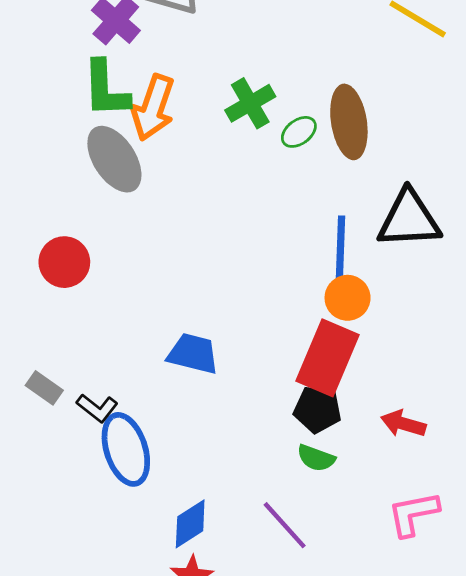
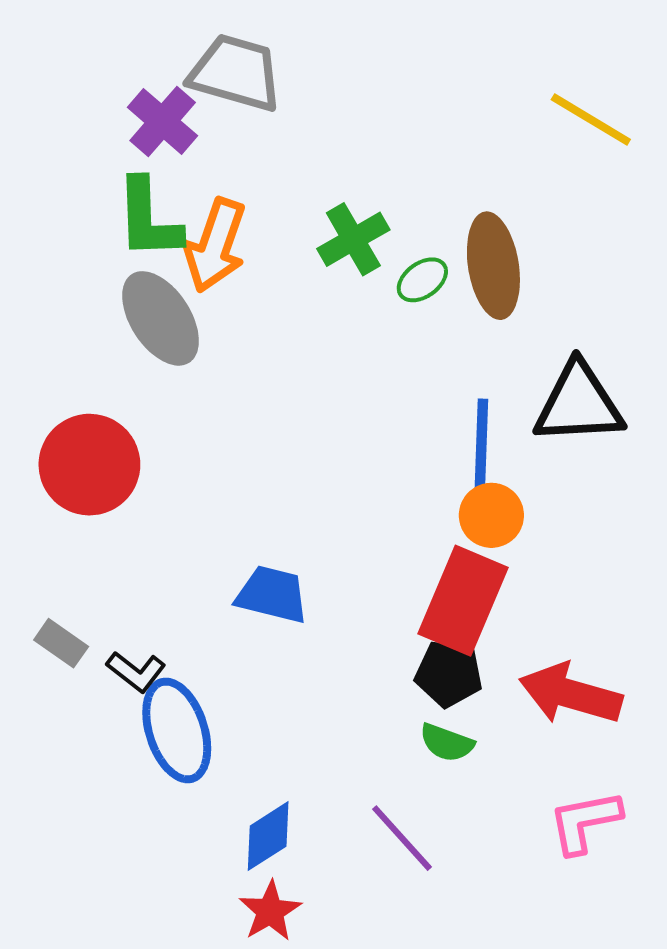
red circle: (64, 262) -> (89, 465), size x1.4
red arrow: (403, 424) -> (571, 694), size x1.6

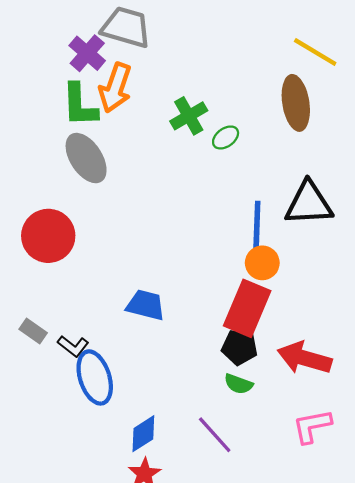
orange arrow: (215, 245) -> (115, 88), moved
brown ellipse: (493, 266) -> (296, 103), moved

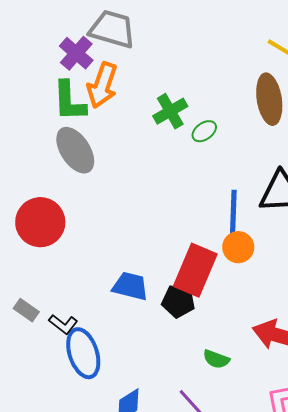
red rectangle: (247, 308) -> (195, 270), moved
black pentagon: (240, 347) -> (178, 301), moved

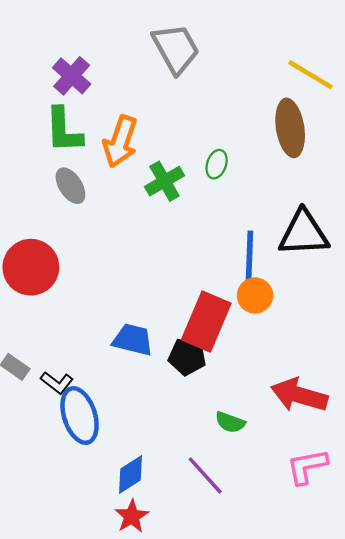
gray trapezoid: (112, 29) -> (176, 49), moved, turned 45
orange arrow: (102, 85) -> (120, 142), moved
green cross: (170, 111) -> (164, 181), moved
green ellipse: (204, 131) -> (217, 164), turned -35
gray ellipse: (75, 150) -> (70, 186), size x0.7

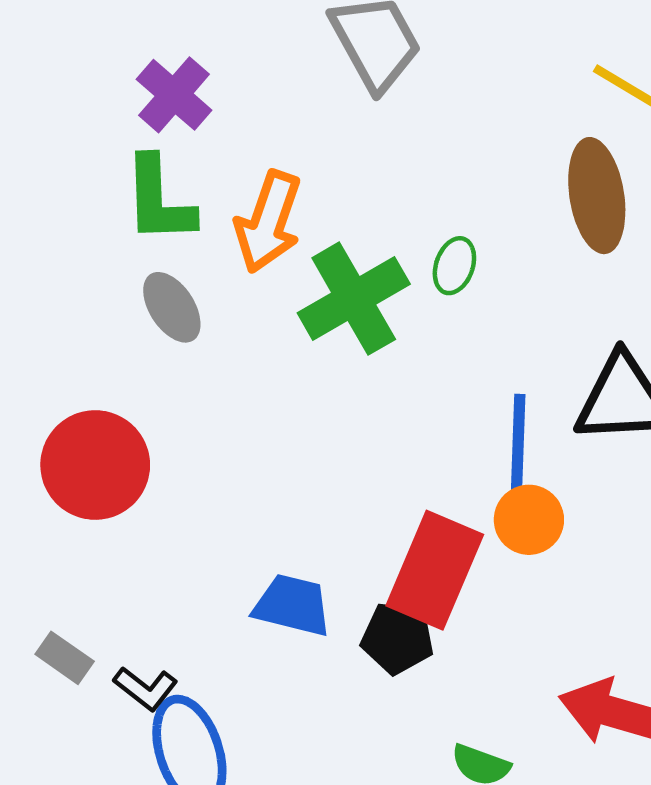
green cross: (164, 181) -> (354, 299), size x1.4

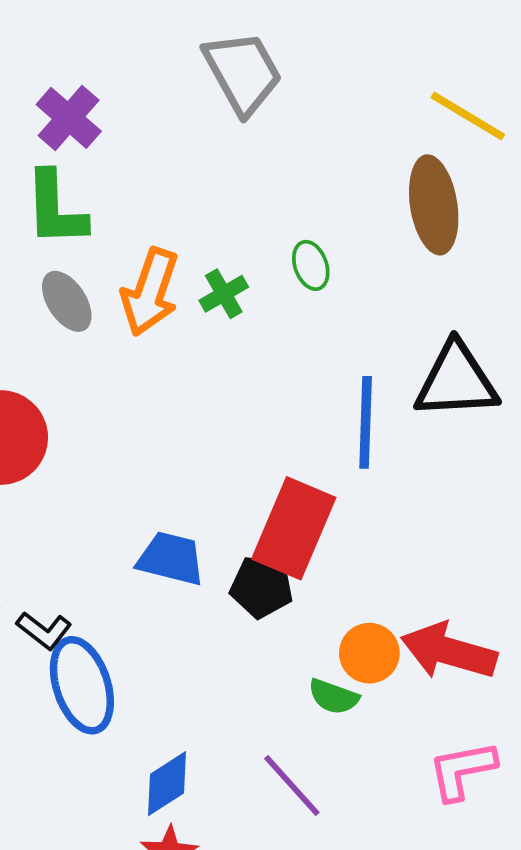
orange arrow: (268, 222) -> (150, 292), moved
green ellipse: (454, 266) -> (311, 265), turned -39
green cross: (354, 299) -> (224, 294), size x0.5
orange circle: (529, 520) -> (369, 653), moved

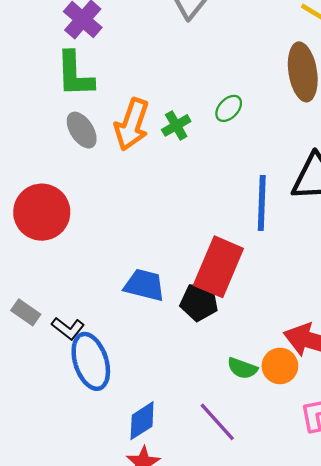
green ellipse: (311, 265) -> (229, 108), turned 64
orange circle: (369, 653) -> (280, 366), moved

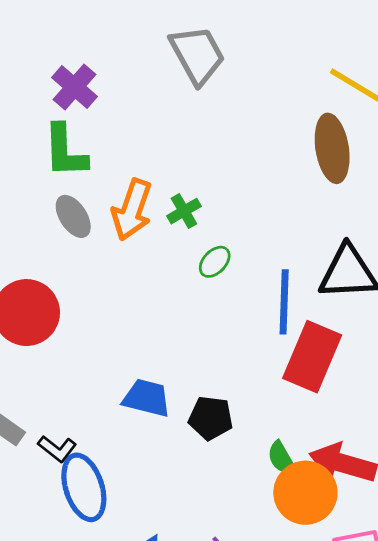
green ellipse: (229, 108) -> (215, 262), moved
red rectangle: (218, 267) -> (312, 357), moved
orange circle: (280, 366) -> (305, 493), size x1.5
green semicircle: (242, 368) -> (281, 458), moved, turned 40

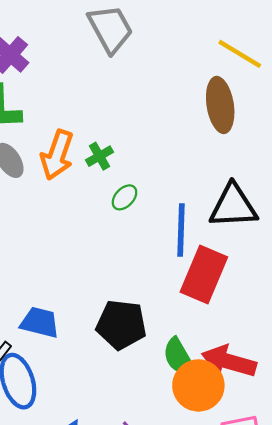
blue trapezoid: (147, 398) -> (40, 322), moved
black pentagon: (211, 418) -> (121, 325), size x1.4
green semicircle: (281, 458) -> (179, 357), size x1.4

